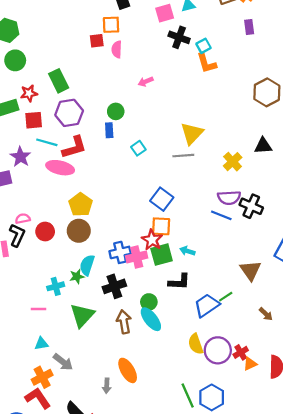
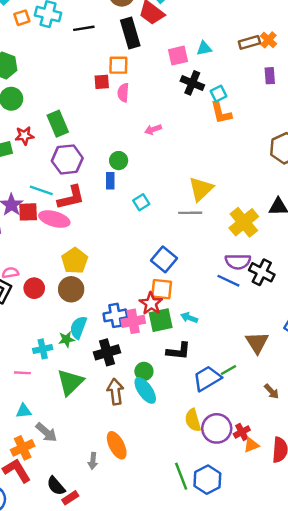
red square: (34, 120) -> (28, 212), moved
yellow cross: (233, 162) -> (244, 222), size x1.4

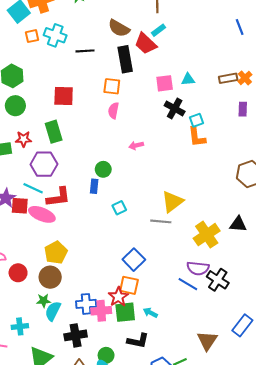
red square: (102, 82) -> (64, 96), moved, size x1.5
purple hexagon: (67, 159) -> (44, 164), moved
green star: (66, 339) -> (44, 301), moved

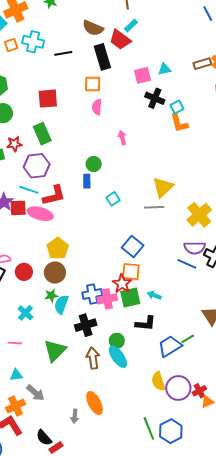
pink arrow: (136, 145) -> (122, 138), turned 96
cyan cross: (20, 326) -> (25, 313), moved, turned -35

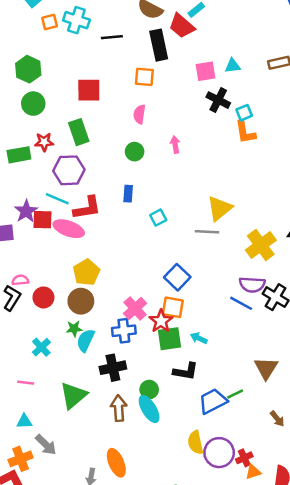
pink semicircle: (97, 107) -> (139, 114), moved
green circle: (94, 164) -> (135, 152), moved
pink cross: (107, 299) -> (135, 308), moved, turned -36

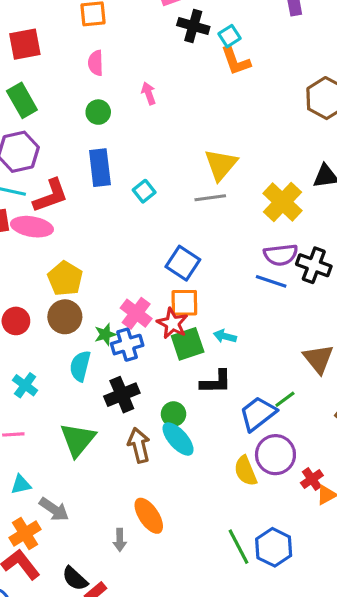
blue rectangle: (128, 194) -> (100, 168), size x1.6
green star: (74, 329) -> (105, 334), moved
purple circle: (219, 453) -> (275, 455), moved

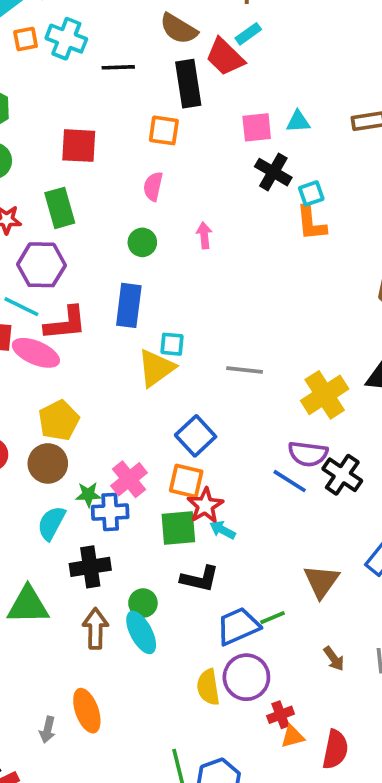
yellow triangle: (221, 165) -> (156, 368), moved
cyan square: (144, 191) -> (172, 344), turned 30
red star: (172, 323) -> (205, 506), moved
green triangle: (78, 440) -> (28, 605), turned 36

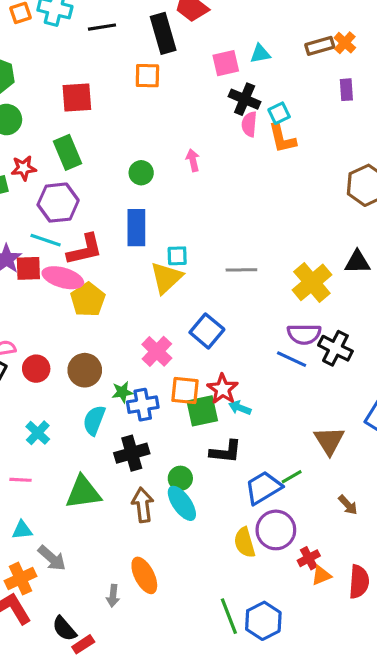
pink semicircle: (153, 186) -> (249, 124), moved
yellow pentagon: (59, 420) -> (88, 300), moved
pink cross: (129, 479) -> (157, 351), moved
orange square: (186, 481) -> (185, 391), moved

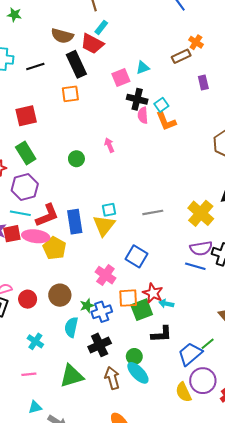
orange cross: (345, 43) -> (196, 42), moved
blue rectangle: (136, 228) -> (75, 222), moved

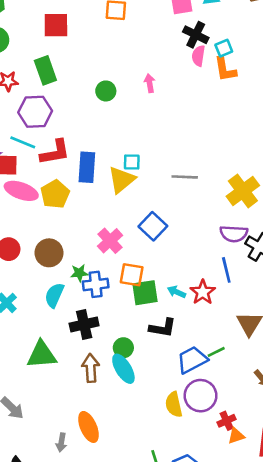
pink ellipse: (36, 236) -> (21, 191), moved
blue line: (195, 266) -> (226, 270), moved, turned 48
red star: (153, 293) -> (203, 292), moved

